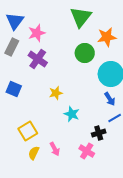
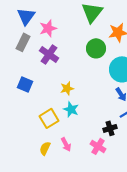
cyan star: (72, 114) -> (71, 109), moved
yellow square: (28, 131) -> (49, 118), moved

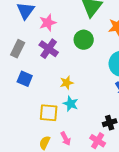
gray rectangle: (23, 42) -> (18, 49), moved
green circle: (96, 48) -> (84, 40), moved
yellow square: (49, 118) -> (49, 113), turned 36

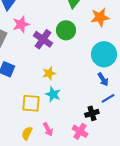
pink star: (48, 23) -> (21, 24), moved
purple cross: (49, 49) -> (43, 39), moved

